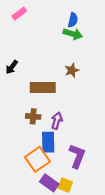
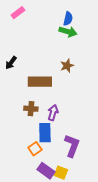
orange square: (37, 159) -> (35, 149), size x0.6

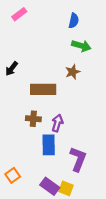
green arrow: (68, 32) -> (81, 46), moved
orange square: (35, 149) -> (13, 175), moved

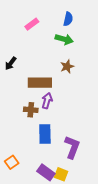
pink rectangle: (19, 14) -> (32, 24), moved
green arrow: (81, 46) -> (64, 39), moved
purple arrow: (57, 123) -> (47, 101), moved

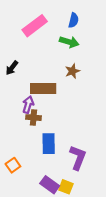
pink rectangle: (32, 24) -> (35, 26), size x1.6
purple arrow: (47, 101) -> (28, 105), moved
orange square: (12, 162) -> (13, 165), moved

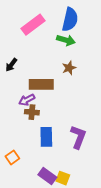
blue semicircle: (74, 20) -> (70, 20), size x1.6
purple arrow: (28, 105) -> (27, 100), turned -133
purple L-shape: (78, 158) -> (78, 137), moved

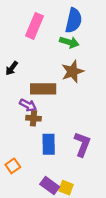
pink rectangle: (33, 25) -> (35, 26), turned -30
brown star: (69, 68) -> (72, 71), size x1.5
purple arrow: (27, 100) -> (28, 105), turned -126

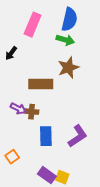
black arrow: (12, 68) -> (11, 53), moved
purple arrow: (28, 105) -> (18, 109), moved
purple L-shape: (82, 144) -> (78, 136), turned 35

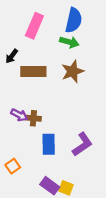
brown rectangle: (41, 84) -> (33, 71), moved

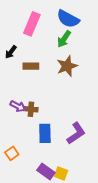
blue semicircle: (74, 20) -> (68, 19), turned 105
green arrow: (69, 42) -> (64, 39), turned 108
brown rectangle: (33, 71) -> (31, 66), size x0.7

